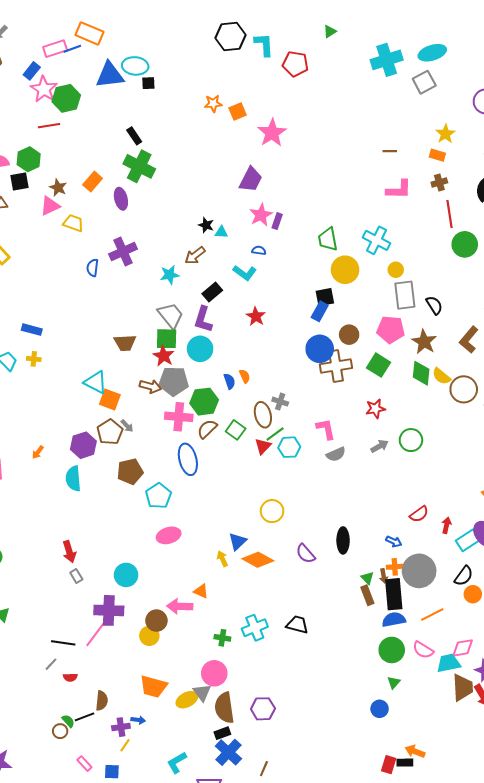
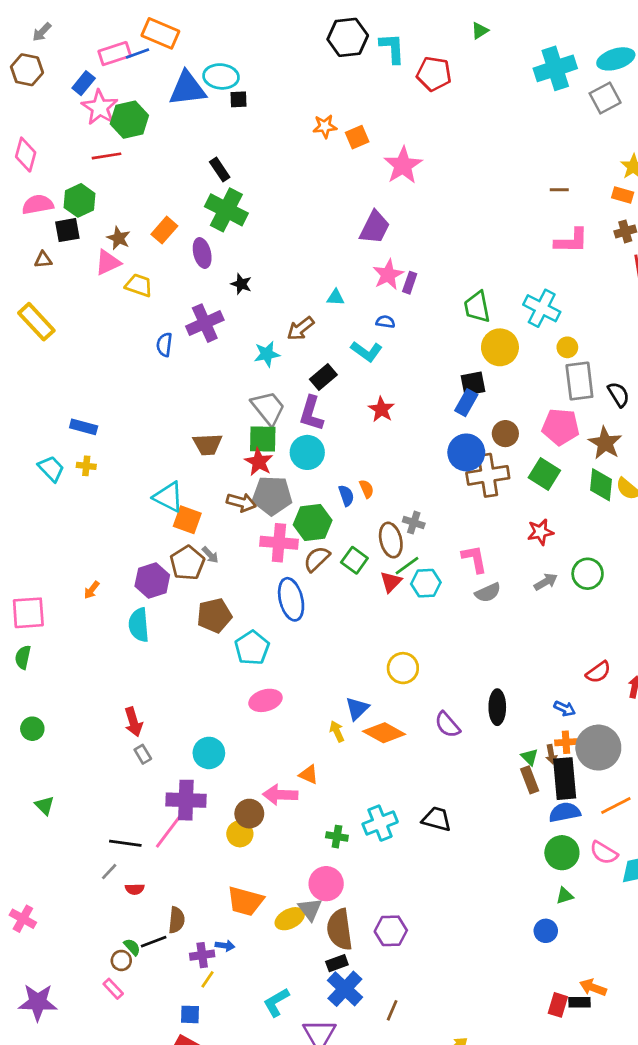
black star: (206, 225) -> (241, 284), moved
green triangle: (394, 682) -> (565, 896), turned 32
pink rectangle: (84, 764) -> (113, 989), moved

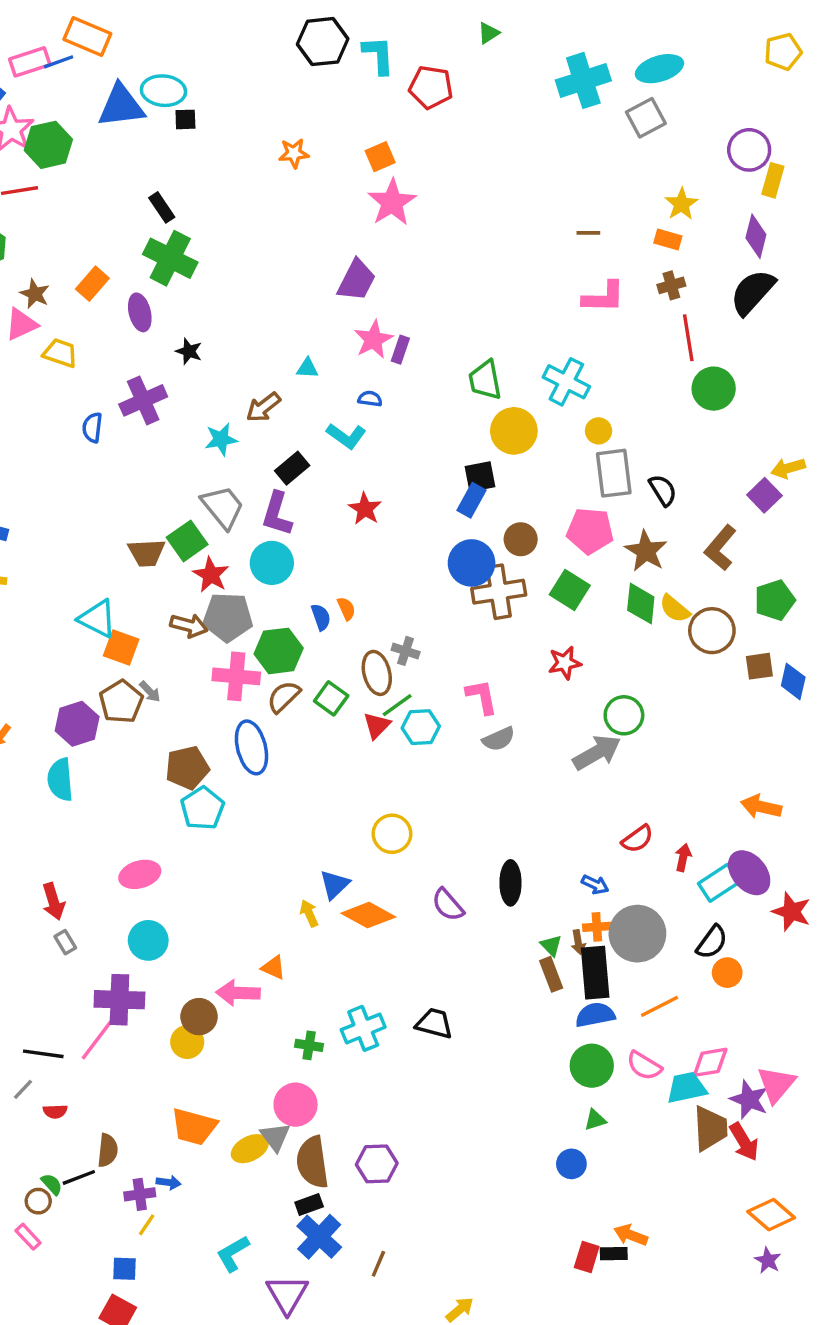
orange square: (357, 137) -> (380, 157), moved
green square: (263, 439) -> (187, 541), moved, turned -36
gray arrow: (546, 582) -> (597, 753), moved, size x1.6
brown pentagon: (214, 615) -> (187, 768), moved
pink ellipse: (265, 700) -> (140, 874), moved

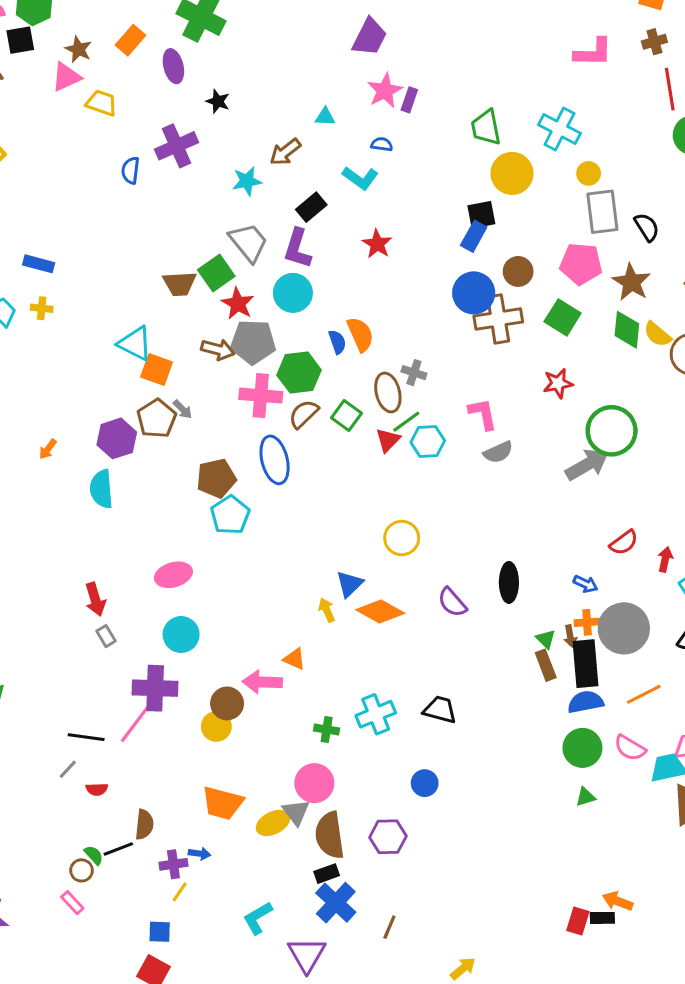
orange semicircle: (346, 609) -> (360, 334), size x1.6
green circle: (624, 715) -> (612, 431), size x1.4
blue circle: (571, 1164) -> (425, 783), moved

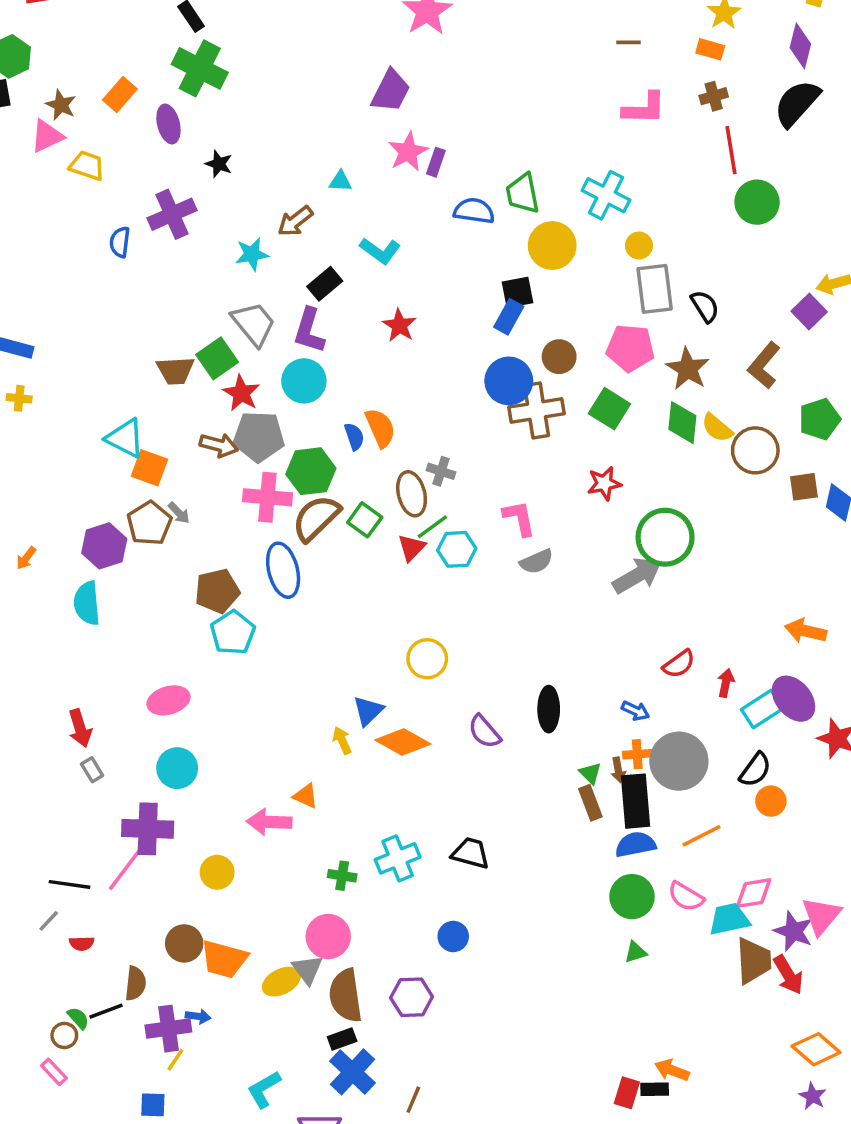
blue semicircle: (382, 144) -> (474, 211), moved, size x1.6
brown semicircle: (304, 414) -> (316, 518), size x1.4
brown circle: (227, 703) -> (184, 943), moved
purple cross: (173, 864) -> (168, 1029), size x1.4

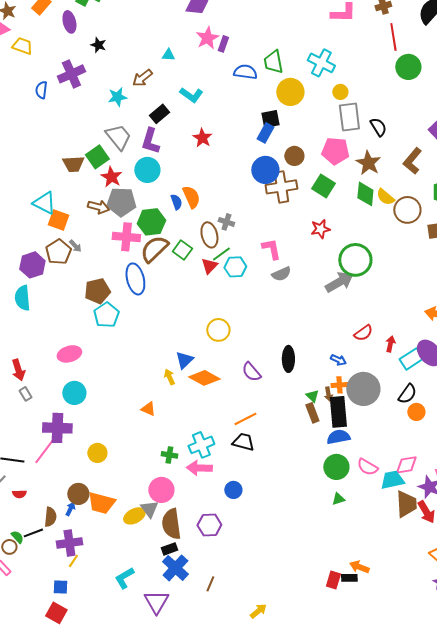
pink arrow: (269, 822) -> (199, 468), moved
orange line: (701, 836) -> (245, 419), moved
blue arrow: (198, 1016) -> (70, 509), moved, turned -72

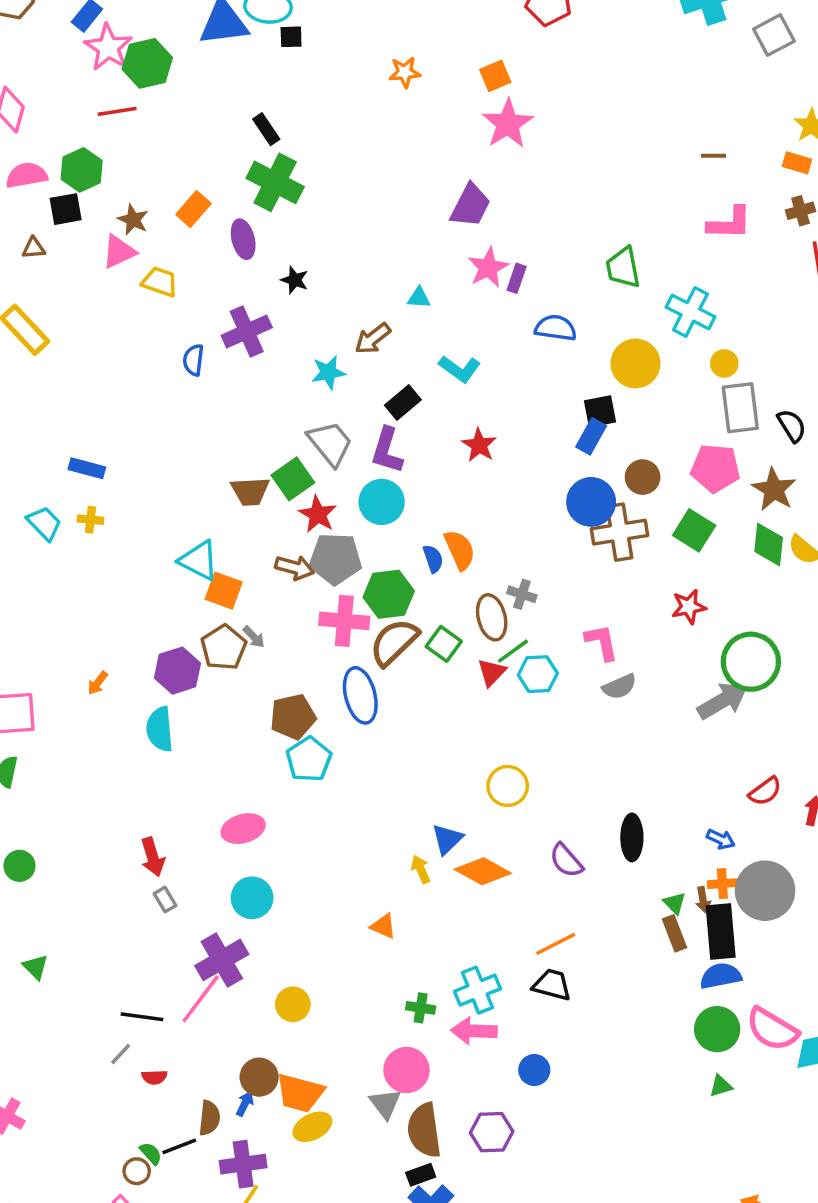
green trapezoid: (273, 62) -> (623, 268), moved
purple cross: (57, 428) -> (222, 960), turned -32
pink semicircle: (367, 467) -> (772, 1029), size x1.4
yellow ellipse: (134, 516) -> (312, 1127), moved

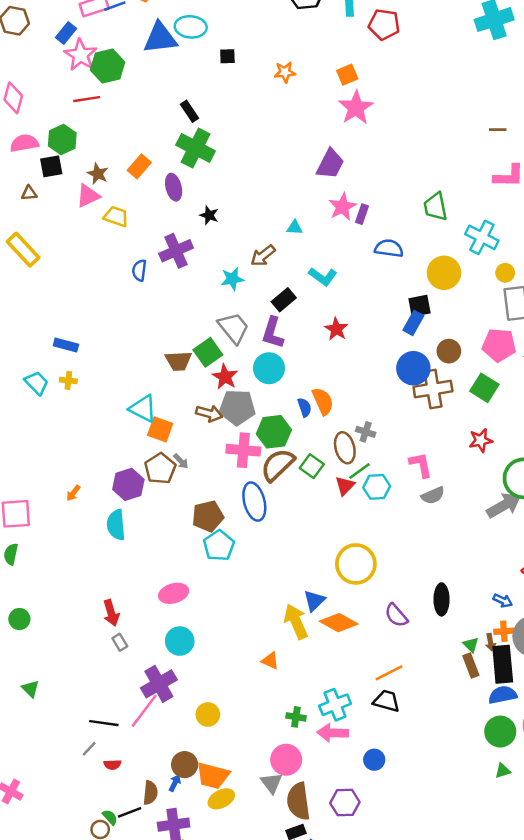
black square: (291, 37) -> (227, 56), moved
yellow circle: (508, 786) -> (356, 564), size x1.4
yellow arrow: (421, 869) -> (296, 621), size x1.8

